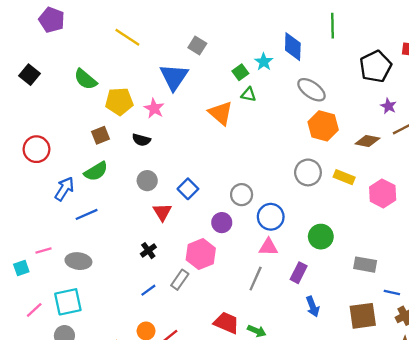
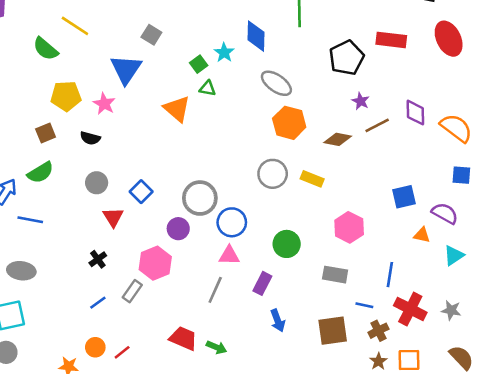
green semicircle: (85, 79) -> (46, 49), moved
pink hexagon: (383, 193) -> (349, 227), moved
gray circle: (242, 195) -> (200, 198), size x1.4
blue line: (87, 214) -> (30, 220), turned 35

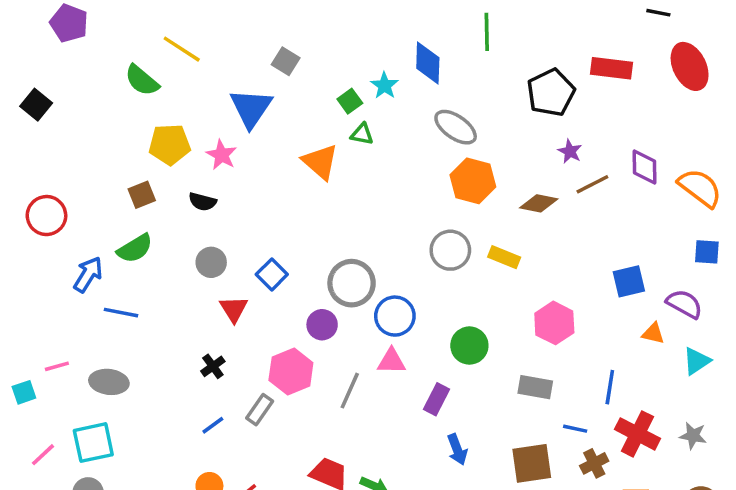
gray line: (215, 290) -> (350, 391), moved

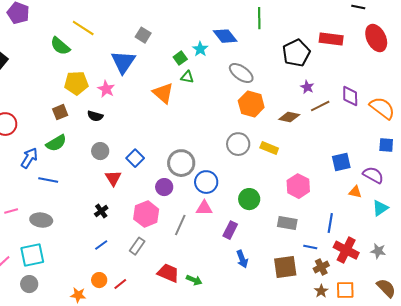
blue diamond: (428, 63) -> (225, 36), turned -40
gray rectangle: (260, 410) -> (137, 246), moved

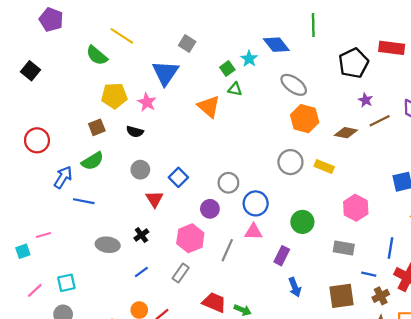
gray circle: (181, 163) -> (228, 183), size x0.7
gray ellipse: (41, 220) -> (108, 245), moved
cyan square: (32, 255) -> (66, 283), size x0.7

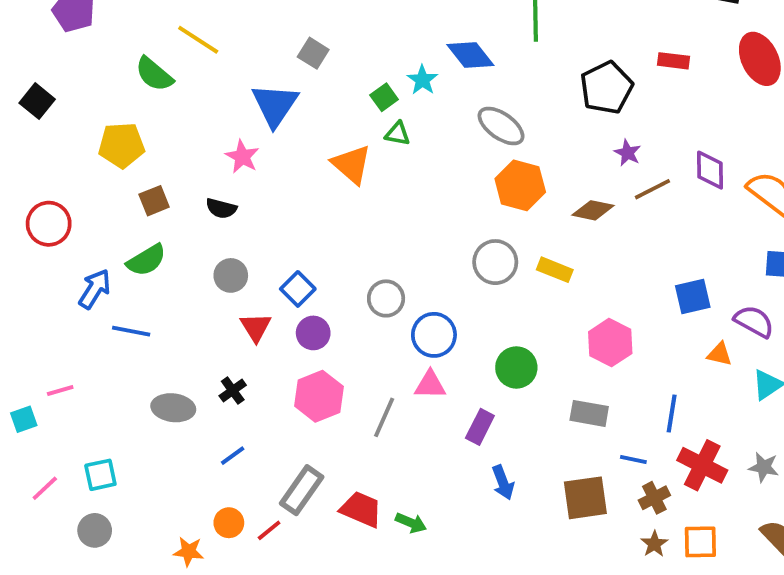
red rectangle: (392, 48) -> (674, 61), size x0.7
yellow pentagon: (114, 96) -> (122, 145), moved
purple circle: (210, 209) -> (313, 333), moved
gray rectangle: (181, 273) -> (302, 490), moved, size x1.4

